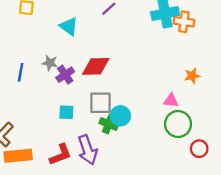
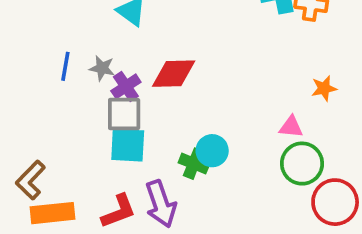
blue line: (21, 72) -> (65, 66), moved
gray square: (100, 103) -> (124, 114), moved
cyan square: (66, 112) -> (128, 145), size x1.5
red circle: (199, 149) -> (335, 202), size x1.6

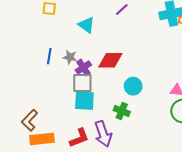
cyan circle: (212, 151) -> (133, 86), moved

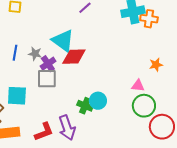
cyan triangle: (87, 25) -> (63, 41), moved, size x1.4
cyan circle: (133, 86) -> (98, 101), moved
cyan square: (84, 101) -> (17, 96), moved

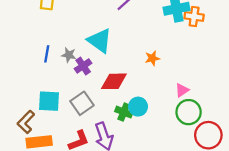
red diamond: (74, 57) -> (114, 81), moved
orange star: (156, 65) -> (152, 58), moved
gray square: (47, 79) -> (82, 103), moved, turned -35
pink triangle: (138, 86) -> (182, 90), turned -40

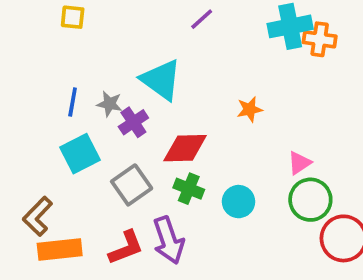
cyan square: (49, 101) -> (80, 154), moved, turned -30
cyan circle: (138, 107) -> (239, 202), moved
green cross: (124, 112) -> (189, 189), moved

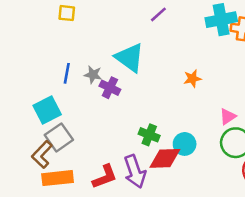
purple cross: (133, 122) -> (110, 88), turned -30
red diamond: (185, 148) -> (165, 158), moved
cyan square: (80, 154) -> (47, 110), moved
gray square: (132, 185) -> (59, 137), moved

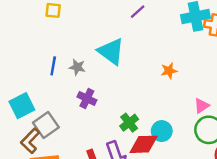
purple cross: (110, 88) -> (87, 98), moved
cyan square: (47, 110) -> (22, 106), moved
green cross: (149, 135) -> (129, 123), turned 30

